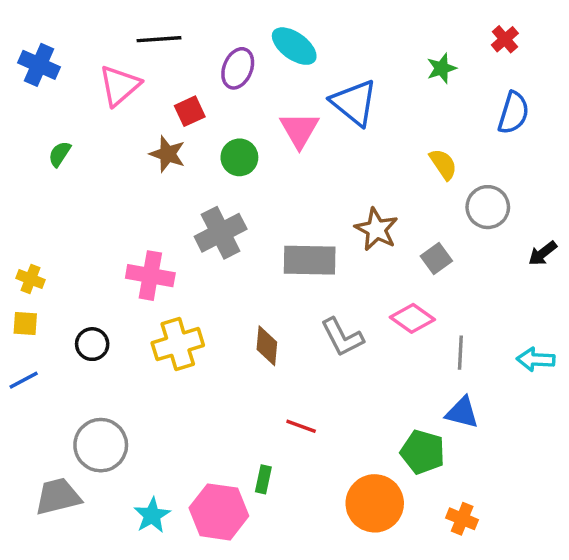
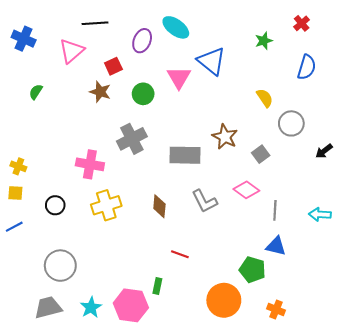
gray trapezoid: (58, 497) -> (48, 307), moved

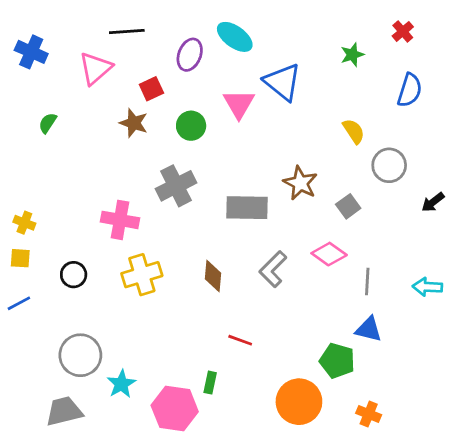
gray L-shape: (204, 201) -> (273, 269), turned 72
cyan star: (91, 307) -> (121, 384), moved

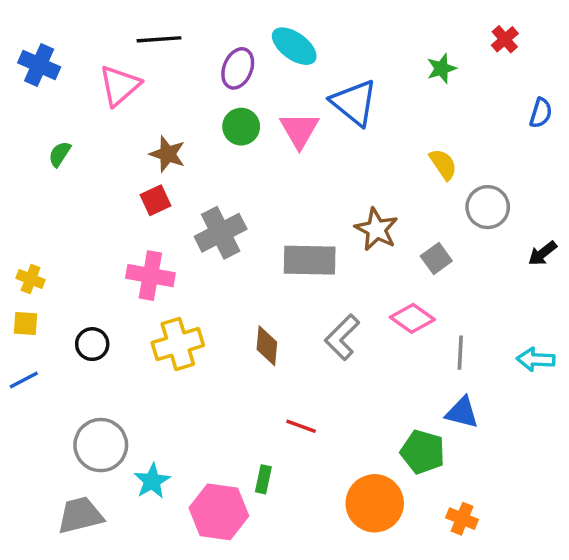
red square: (151, 89) -> (156, 200), moved
blue semicircle: (410, 90) -> (541, 113), moved, size x0.7
green circle: (191, 126) -> (241, 127), moved

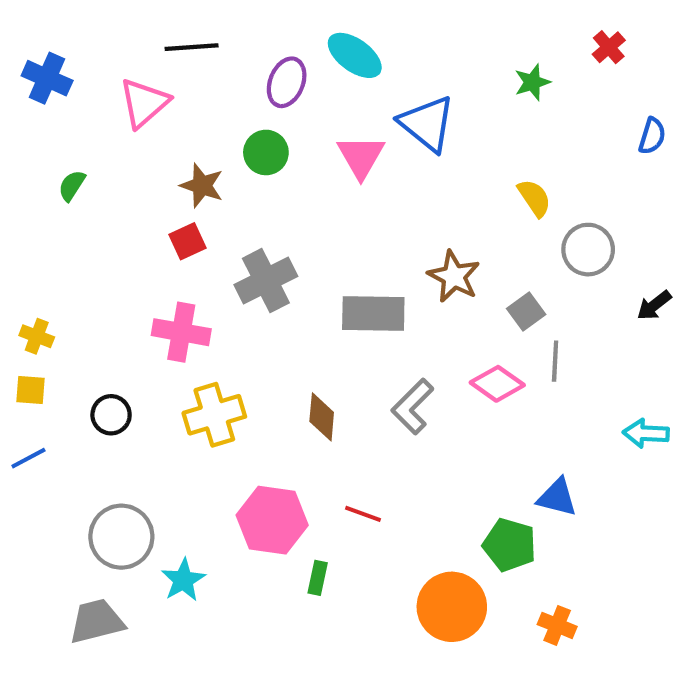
green circle: (241, 127) -> (266, 152), moved
gray line: (460, 353) -> (555, 361), moved
pink hexagon: (219, 512) -> (272, 520), moved

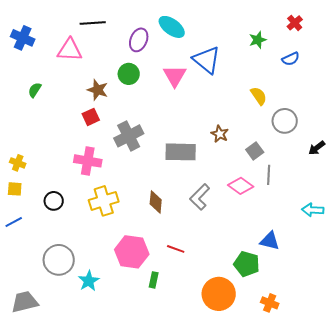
pink triangle: (144, 103) -> (70, 50), turned 44
blue semicircle: (652, 136) -> (291, 59), moved, turned 48
brown star: (454, 276) -> (220, 134), size x0.7
gray trapezoid: (97, 621) -> (25, 302), moved

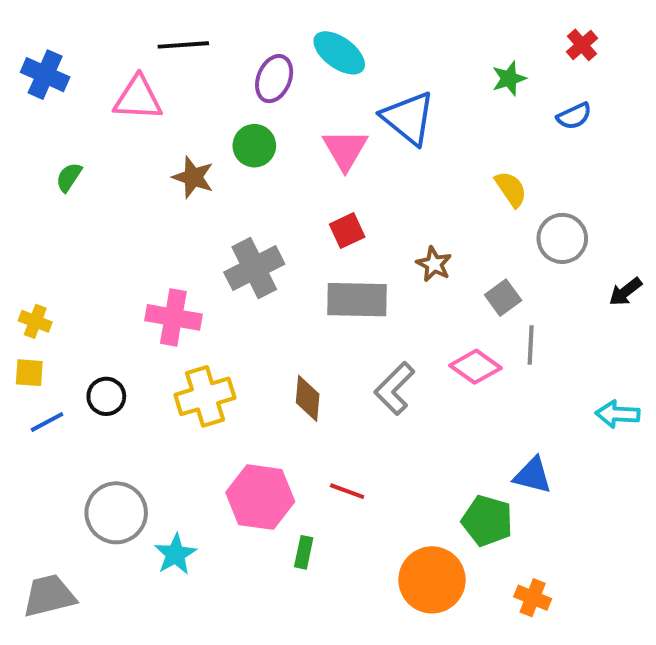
red square: (91, 117) -> (347, 231), moved
blue line: (14, 222) -> (47, 422), moved

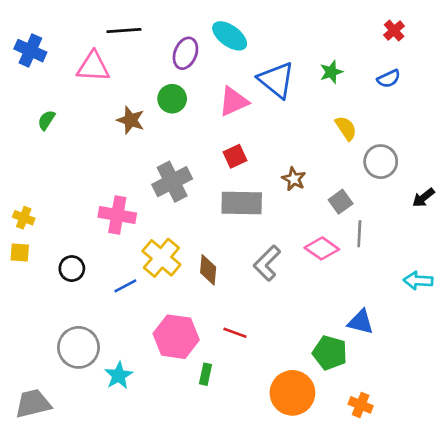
green star: (509, 79) -> (331, 72), moved
pink triangle: (345, 150) -> (234, 101), turned 36
yellow cross: (205, 396) -> (161, 258), moved, turned -33
blue line: (47, 422) -> (125, 286), moved

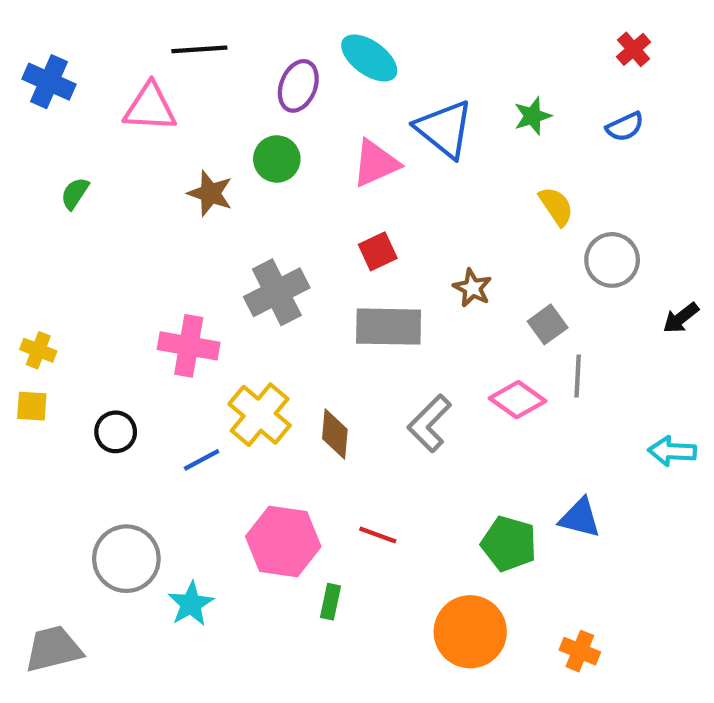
green pentagon: (330, 353) -> (509, 544), moved

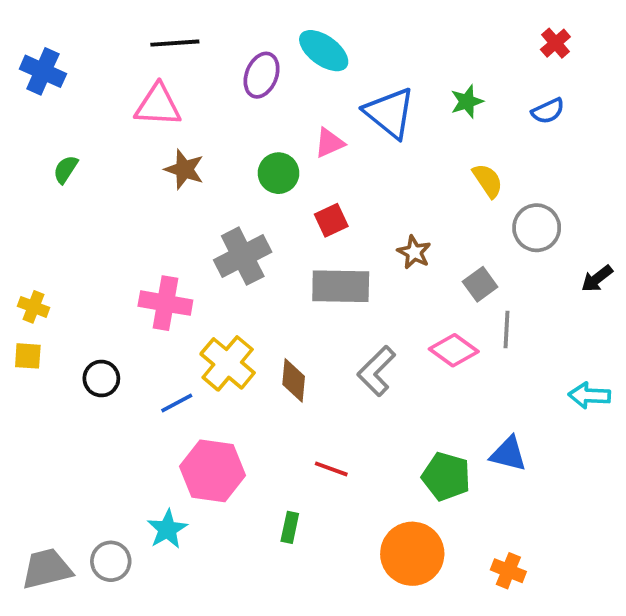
pink triangle: (150, 107) -> (158, 105), moved
green circle: (277, 159) -> (278, 173), moved
pink triangle: (376, 163) -> (329, 143), size x0.7
pink hexagon: (283, 541) -> (213, 471), moved
gray circle: (126, 559) -> (111, 561), moved, size x0.7

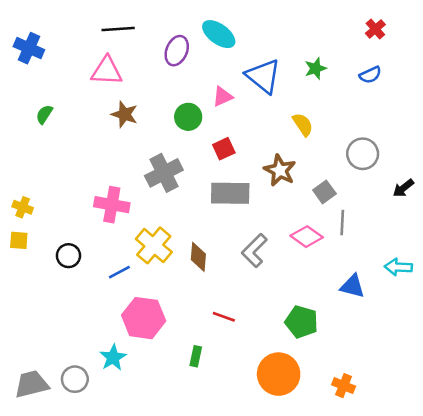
yellow semicircle: (488, 181) -> (303, 124), moved
brown star: (414, 252) -> (280, 170), size x1.4
blue triangle: (508, 454) -> (352, 286), moved

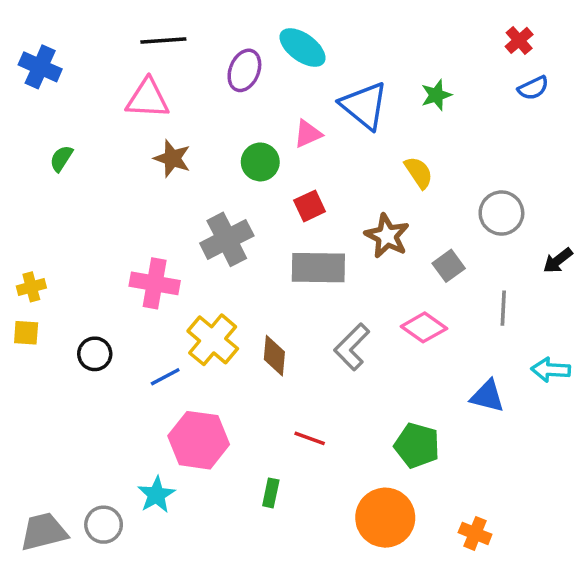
blue semicircle: (370, 75) -> (533, 88), moved
yellow cross: (23, 207) -> (31, 287), turned -36
gray line: (342, 223) -> (503, 308), moved

